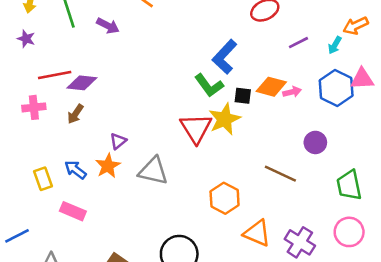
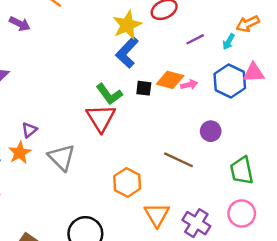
green L-shape: (209, 85) -> (109, 94), moved
yellow star: (225, 119) -> (127, 25), moved
gray triangle: (153, 171) -> (62, 157), turned 32
orange triangle: (257, 233) -> (157, 215), turned 36

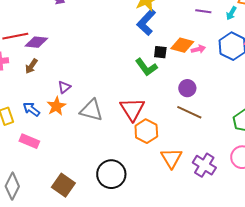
purple line: (195, 39) -> (203, 11), turned 35
green L-shape: (109, 94) -> (146, 67), moved
red triangle: (101, 118) -> (132, 109), moved
purple circle: (211, 131) -> (187, 88), moved
gray triangle: (62, 157) -> (91, 110), turned -30

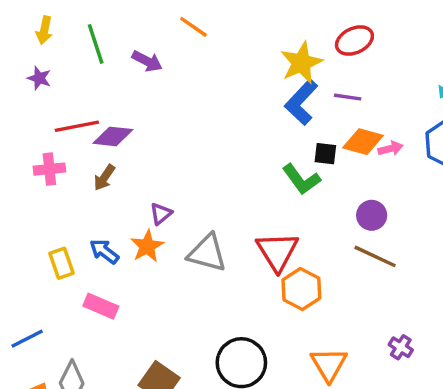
purple line: (203, 11) -> (348, 97), moved
orange triangle: (171, 158) -> (329, 364), moved
purple cross: (204, 165) -> (401, 347), size x0.6

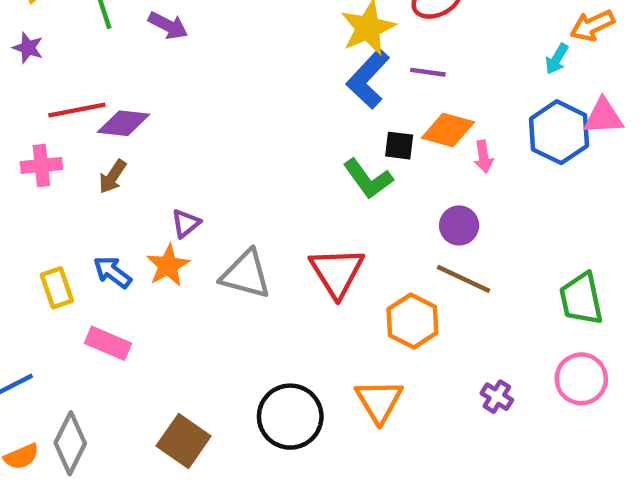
pink arrow: (390, 148) -> (483, 157), moved, turned 95
orange hexagon: (301, 289) -> (412, 321), moved
orange triangle: (329, 364) -> (379, 401), moved

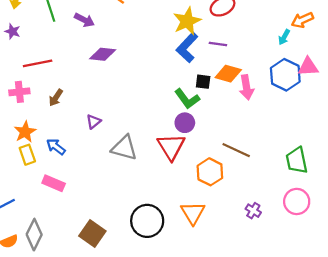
purple diamond: (124, 123) -> (103, 54), moved
pink arrow: (483, 157) -> (246, 87), size x1.5
purple circle: (459, 225) -> (185, 123), moved
orange star: (168, 265) -> (25, 132), moved

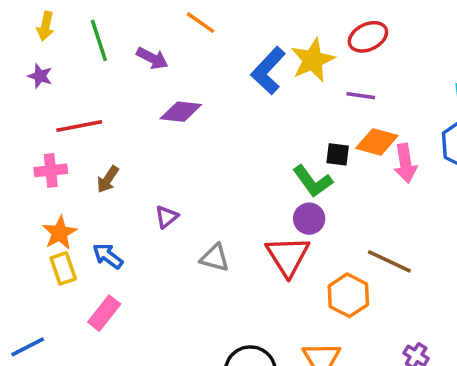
blue L-shape: (187, 47) -> (268, 71), moved
gray triangle: (124, 148) -> (215, 258), size x0.7
pink rectangle: (54, 183) -> (104, 313), turned -75

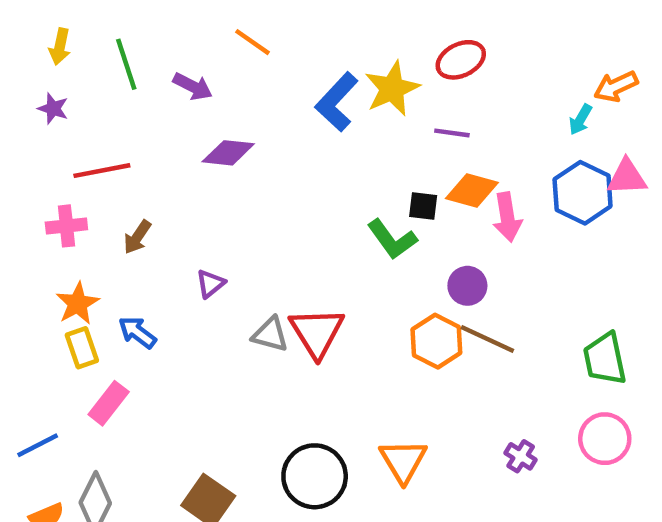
purple circle: (309, 219) -> (467, 286), moved
red triangle: (288, 256) -> (317, 332), moved
orange hexagon: (348, 295) -> (436, 341), moved
pink rectangle: (104, 313) -> (109, 403), moved

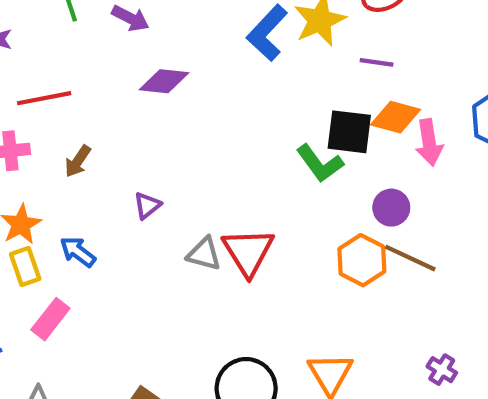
black square: (423, 206) -> (349, 132), size x1.6

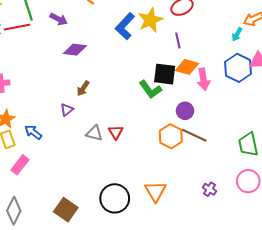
purple line: (377, 62) -> (178, 40), turned 70
red line: (44, 98) -> (17, 27), moved
brown arrow: (78, 161) -> (83, 88), moved
red triangle: (248, 252) -> (116, 132), size x0.6

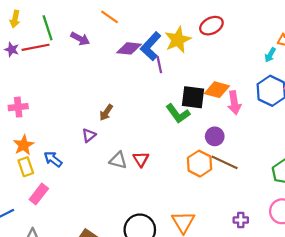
purple line: (178, 40) -> (159, 65), moved
purple diamond: (75, 50) -> (129, 48), moved
purple cross: (209, 189) -> (241, 220), turned -32

